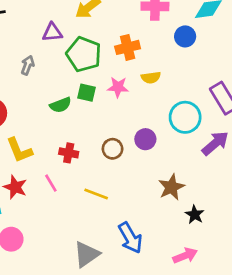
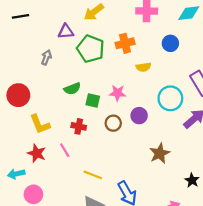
blue circle: (185, 36) -> (170, 43), moved
pink star: (118, 87) -> (118, 93), moved
green square: (86, 93) -> (93, 101), moved
yellow line: (96, 194) -> (93, 175), moved
black star: (195, 215) -> (192, 180), moved

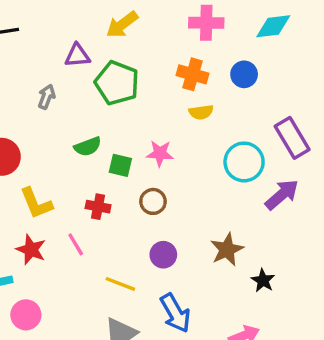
orange cross: (125, 43) -> (193, 74), moved, turned 30
purple circle: (139, 116) -> (163, 255), moved
black star: (192, 180) -> (263, 280), moved

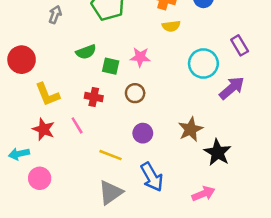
purple rectangle: (292, 138) -> (240, 45), size x0.7
black star: (263, 280) -> (218, 152), size x1.5

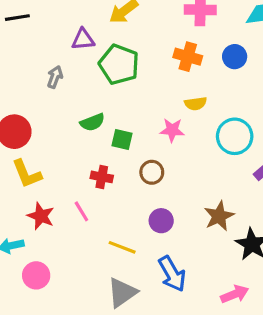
yellow semicircle: (171, 26) -> (196, 104), moved
pink star: (140, 57) -> (172, 130), moved
yellow L-shape: (47, 94) -> (27, 174), moved

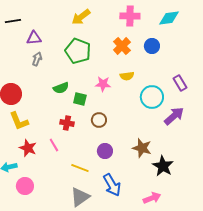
purple triangle: (83, 39) -> (34, 38), moved
orange cross: (188, 57) -> (122, 46), turned 30
pink star: (172, 130) -> (103, 84), moved
brown star: (219, 216) -> (142, 148), turned -30

